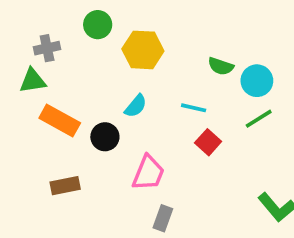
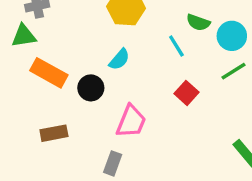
cyan line: (194, 108) -> (176, 46), moved, turned 45
gray rectangle: (163, 218) -> (113, 163), moved

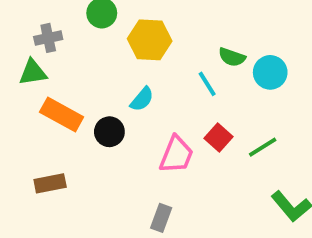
green line: (234, 71) -> (263, 147), moved
pink trapezoid: (131, 121) -> (176, 155), moved
brown rectangle: (54, 133) -> (50, 183), moved
gray rectangle: (113, 163) -> (161, 218), moved

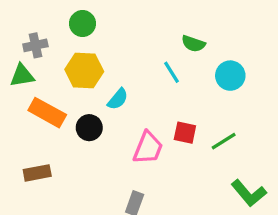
yellow hexagon: (150, 40) -> (84, 71), moved
green semicircle: (232, 57) -> (193, 44), moved
cyan line: (207, 84) -> (172, 72), moved
red square: (219, 137) -> (185, 133), turned -30

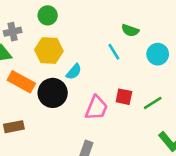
black circle: (89, 128) -> (53, 93), size x1.5

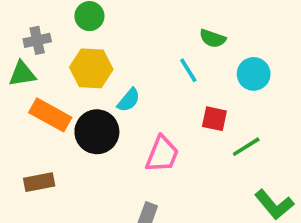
red square: (124, 97) -> (214, 119), moved

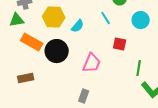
cyan semicircle: (129, 100) -> (78, 26), moved
green line: (246, 147) -> (139, 68), moved, turned -49

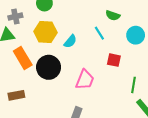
orange rectangle: (32, 42) -> (23, 58), turned 30

